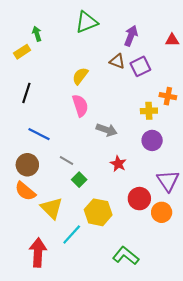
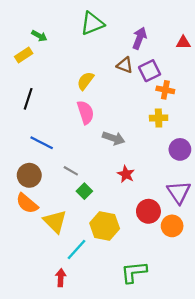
green arrow: (37, 34) -> (39, 36), turned 136
orange cross: (168, 96) -> (165, 90), moved
purple circle: (152, 140) -> (180, 149), moved
red arrow: (38, 252) -> (61, 278), moved, size x0.6
green L-shape: (126, 256) -> (134, 272), turned -45

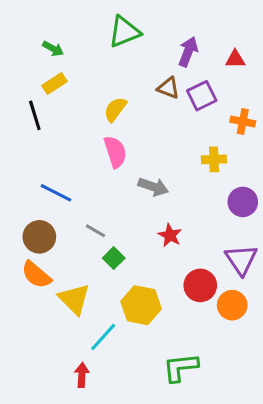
red triangle: (183, 43) -> (235, 59), moved
yellow rectangle: (24, 55) -> (55, 84), moved
orange cross: (165, 90) -> (243, 121), moved
black line: (28, 99) -> (35, 115), moved, turned -35

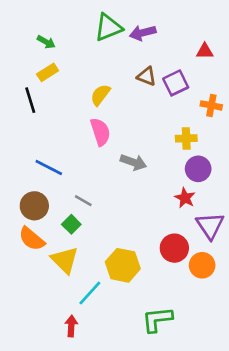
purple arrow: (188, 52) -> (143, 33), moved, turned -125
purple circle: (243, 202) -> (198, 169), moved
red star: (170, 235) -> (185, 198), moved
green square: (114, 258) -> (71, 224), moved

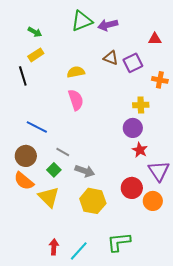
yellow semicircle: (100, 95) -> (76, 72), turned 42
gray arrow: (133, 162) -> (85, 171), moved
purple circle: (198, 169) -> (133, 128), moved
cyan line: (90, 293) -> (79, 251), moved

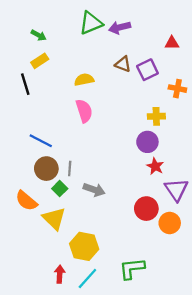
gray line: (63, 152) -> (70, 169), turned 64
brown circle: (26, 156) -> (46, 169), moved
yellow hexagon: (93, 201) -> (84, 246), moved

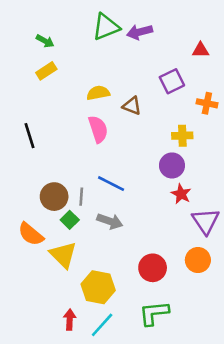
brown triangle: (123, 64) -> (132, 106), moved
black line: (25, 84) -> (29, 136), moved
blue line: (41, 141) -> (111, 184), moved
red circle: (146, 209) -> (153, 268), moved

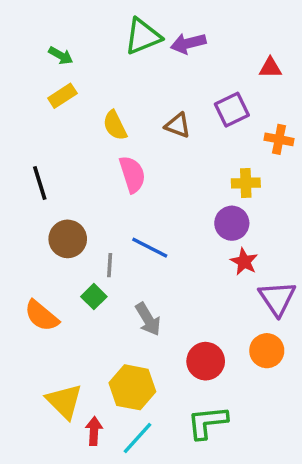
yellow semicircle: (98, 93) -> (115, 125), moved, turned -105
brown triangle: (132, 106) -> (178, 125), moved
brown circle: (54, 197) -> (68, 239), moved
gray arrow: (110, 221) -> (148, 319), moved, turned 40
yellow triangle: (63, 255) -> (64, 401), moved

